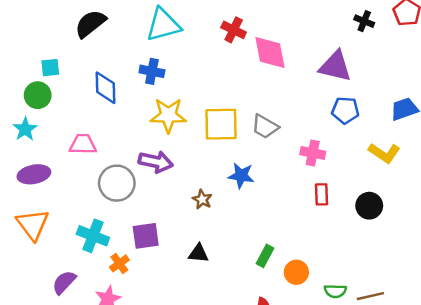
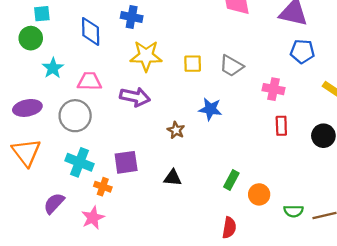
yellow square: (221, 124) -> (193, 64), size x0.6
cyan star: (25, 129) -> (53, 68), moved
pink trapezoid: (83, 144) -> (89, 81), moved
gray circle: (117, 183) -> (75, 116), moved
orange cross: (119, 263) -> (103, 187), turned -35

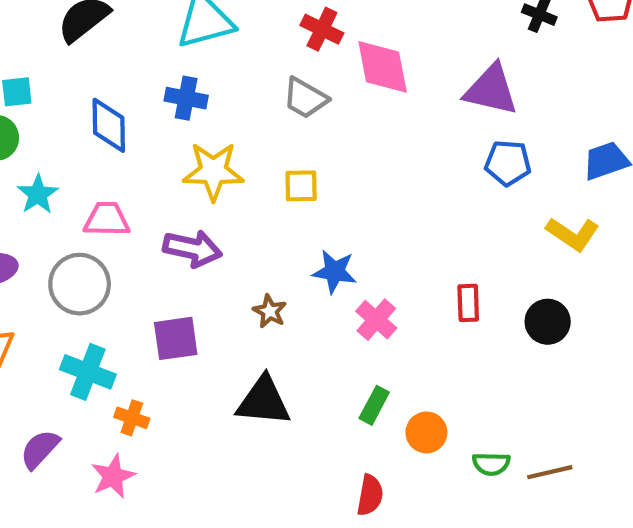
gray trapezoid: (231, 66) -> (305, 98), moved
pink cross: (274, 89) -> (376, 320), moved, turned 30
purple square: (126, 162) -> (176, 338), moved
black triangle: (173, 178) -> (263, 401), size x1.6

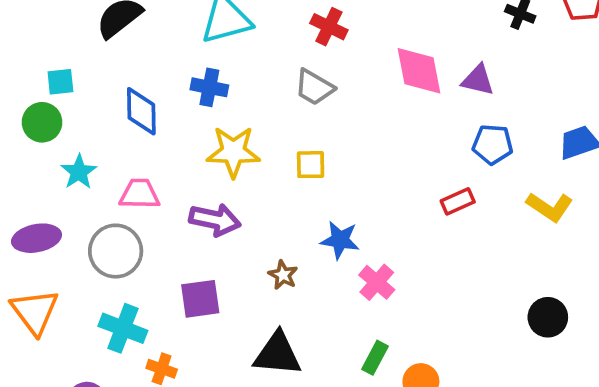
pink diamond: (383, 67) -> (419, 71), moved
purple triangle: (491, 90) -> (478, 80), size x0.7
red rectangle: (468, 303) -> (458, 201), moved, turned 68
black circle: (548, 322) -> (548, 317), moved

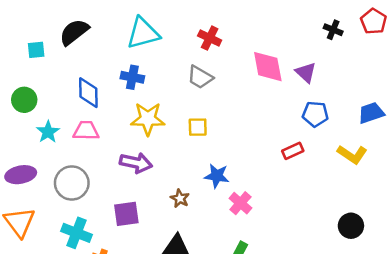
purple triangle: (478, 80) -> (306, 72), turned 30
cyan square: (60, 82) -> (36, 50), moved
pink trapezoid: (139, 194) -> (86, 131), moved

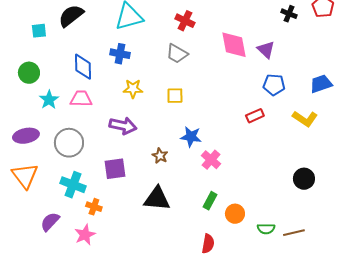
yellow star: (148, 119) -> (133, 89), size x0.7

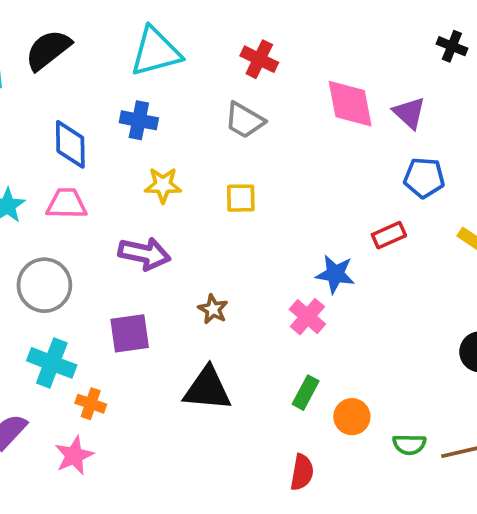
blue star: (191, 137) -> (335, 274), moved

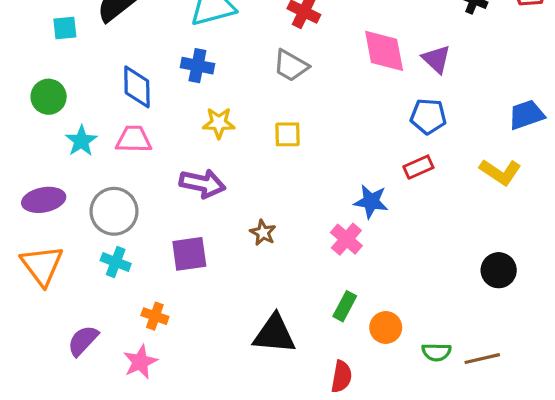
blue pentagon: (424, 178) -> (428, 116), moved
cyan cross: (52, 363) -> (116, 262), moved, size x0.7
black triangle: (207, 389) -> (274, 334), moved

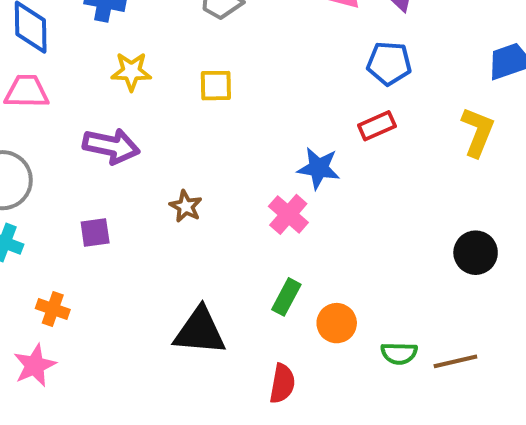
yellow L-shape: (500, 172) -> (478, 132), turned -102
purple square: (189, 254) -> (95, 233), size x0.7

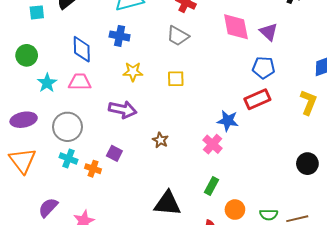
red rectangle: (377, 126) -> (257, 99), size x1.4
purple square: (95, 233) -> (114, 153), turned 35
orange cross: (53, 309) -> (93, 169), moved
orange circle: (337, 323) -> (235, 210), moved

